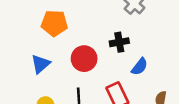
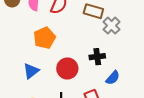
orange pentagon: (54, 23) -> (44, 38), turned -30

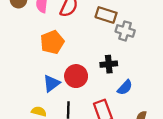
gray cross: (111, 26) -> (125, 31), turned -30
blue triangle: (31, 71) -> (51, 83), moved

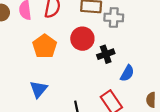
red circle: (76, 76) -> (82, 39), moved
blue triangle: (51, 83) -> (39, 89), moved

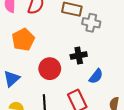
red circle: (82, 39) -> (50, 69), moved

